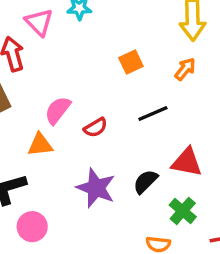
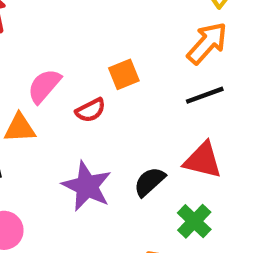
orange square: (131, 62) -> (124, 74), moved
orange arrow: (185, 69) -> (207, 43), size x1.5
black line: (153, 114) -> (205, 95), moved

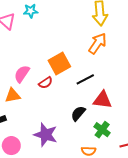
orange square: (124, 74) -> (59, 63), size x1.5
black line: (205, 95) -> (85, 79), moved
purple star: (87, 186) -> (46, 135), moved

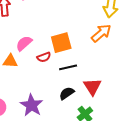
black line: (85, 79) -> (68, 67), moved
red triangle: (102, 100) -> (92, 87), turned 36

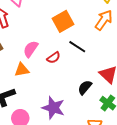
orange square: (61, 43) -> (63, 21), moved
black line: (68, 67) -> (77, 47), moved, turned 60

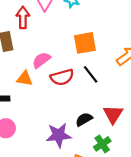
red semicircle: (53, 58) -> (62, 77), size x1.5
purple star: (53, 108) -> (59, 135), moved, turned 30

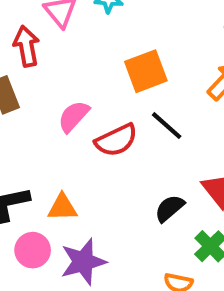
orange triangle: (25, 79) -> (62, 207), moved
purple star: (59, 135) -> (83, 262), moved

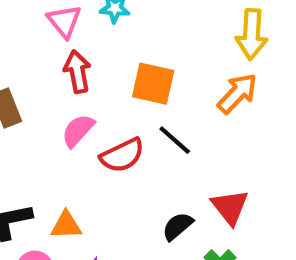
red arrow: (26, 46) -> (77, 72), moved
orange square: (146, 71) -> (153, 84), turned 33

